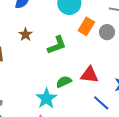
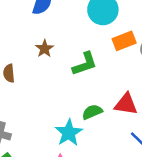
orange rectangle: (86, 26) -> (124, 41), turned 36

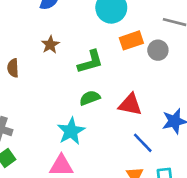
green semicircle: (92, 112) -> (90, 98), moved

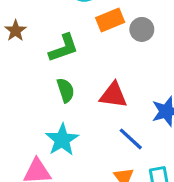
green semicircle: (90, 98) -> (66, 90), turned 96
cyan star: (71, 131) -> (62, 140), moved

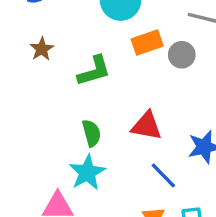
green semicircle: (66, 90) -> (92, 133), moved

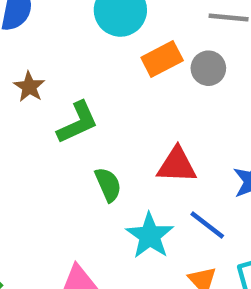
green L-shape: (94, 71) -> (78, 123), moved
cyan star: (87, 172) -> (150, 236), moved

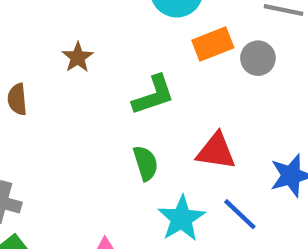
green L-shape: (78, 123) -> (153, 95), moved

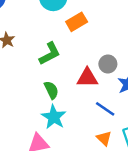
gray circle: (258, 58) -> (108, 64), moved
cyan star: (182, 219) -> (54, 117), moved

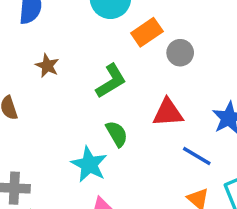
gray circle: (108, 64) -> (180, 53), moved
cyan star: (54, 117) -> (89, 164), moved

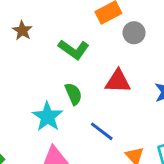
green L-shape: (111, 81) -> (74, 49), turned 60
blue line: (197, 156) -> (102, 131), moved

